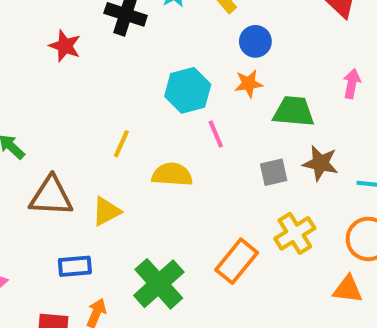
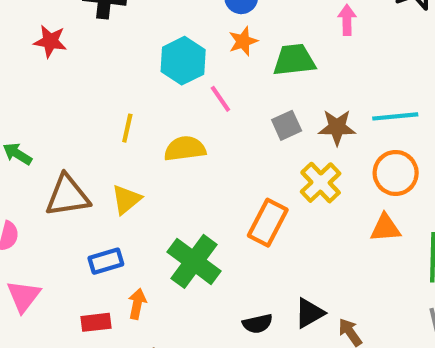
brown star: (320, 163) -> (337, 127), moved

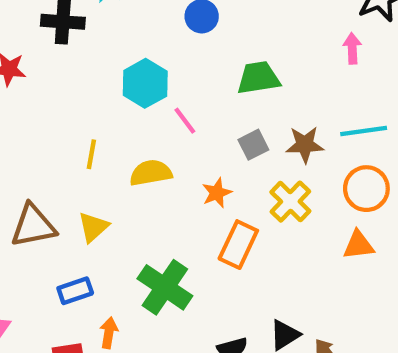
pink arrow: (347, 20) -> (352, 48), moved
orange star: (243, 41) -> (217, 193), moved

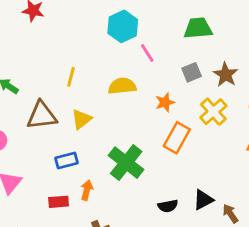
brown star: (305, 145) -> (226, 75), turned 30
yellow line: (91, 154) -> (71, 77), moved

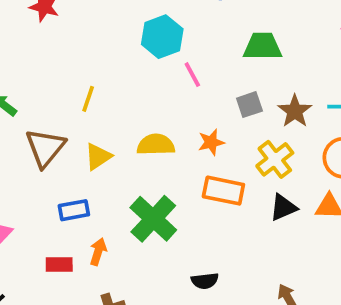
yellow semicircle: (122, 86) -> (156, 145), moved
brown triangle: (42, 115) -> (45, 148), turned -48
orange rectangle: (177, 138) -> (223, 191), turned 68
black triangle: (203, 200) -> (283, 207), moved

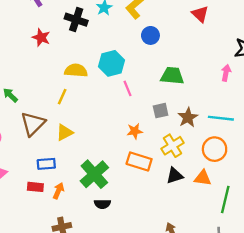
yellow semicircle: (156, 145) -> (76, 70), moved
red rectangle: (59, 265) -> (35, 187), moved
black semicircle: (205, 281) -> (102, 204), moved

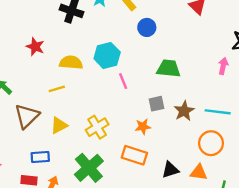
red star: (41, 37) -> (35, 47), moved
yellow line: (62, 97) -> (57, 89), turned 49
orange star: (135, 131) -> (143, 127), moved
yellow cross: (172, 146) -> (97, 127), moved

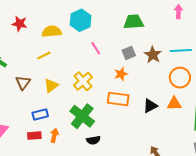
pink line: (123, 81) -> (96, 48), moved
brown triangle: (27, 116) -> (23, 83), size x0.7

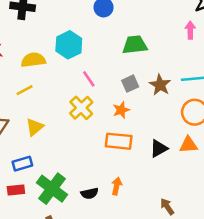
yellow cross: (83, 81) -> (81, 108), moved
green cross: (82, 116) -> (52, 189), moved
orange arrow: (54, 135) -> (117, 186), moved

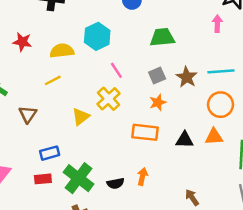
orange star: (121, 110) -> (158, 102), moved
yellow triangle: (35, 127) -> (81, 117), moved
black triangle: (159, 148) -> (184, 140), turned 30

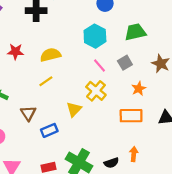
cyan hexagon: (97, 36) -> (95, 36), moved
gray square: (157, 75) -> (125, 63), moved
blue rectangle: (50, 153) -> (49, 130), moved

